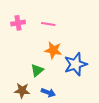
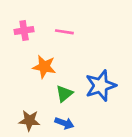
orange star: (53, 50) -> (44, 67), moved
green triangle: (37, 70) -> (64, 94), moved

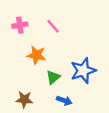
pink line: (64, 32) -> (53, 26), turned 40
blue arrow: (64, 123) -> (64, 101), moved

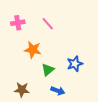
blue star: (83, 71) -> (75, 64), size x0.7

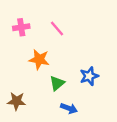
brown star: (22, 90) -> (17, 101), moved

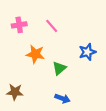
blue star: (89, 76) -> (87, 52), moved
green triangle: (57, 83) -> (59, 68), moved

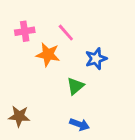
blue star: (87, 52) -> (96, 59), moved
orange star: (35, 54) -> (48, 55), moved

